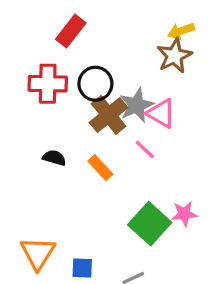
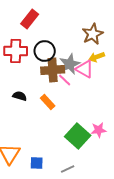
yellow arrow: (181, 31) -> (97, 57), moved
brown cross: (109, 115) -> (53, 70), turned 35
pink line: (145, 150) -> (65, 80), moved

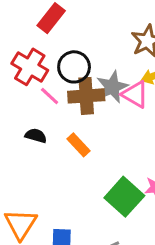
red cross: (16, 51) -> (30, 67), turned 30
pink line: (65, 80) -> (50, 96), moved

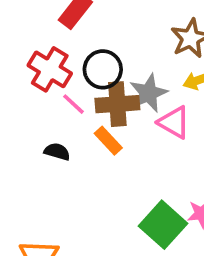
pink triangle: (135, 94) -> (174, 122), moved
orange rectangle: (79, 145) -> (108, 141), moved

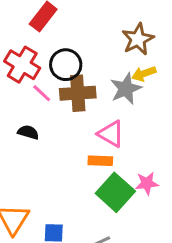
gray star: (148, 93) -> (126, 89), moved
pink triangle: (174, 122) -> (111, 134), moved
orange rectangle: (108, 141) -> (100, 161), moved, turned -45

